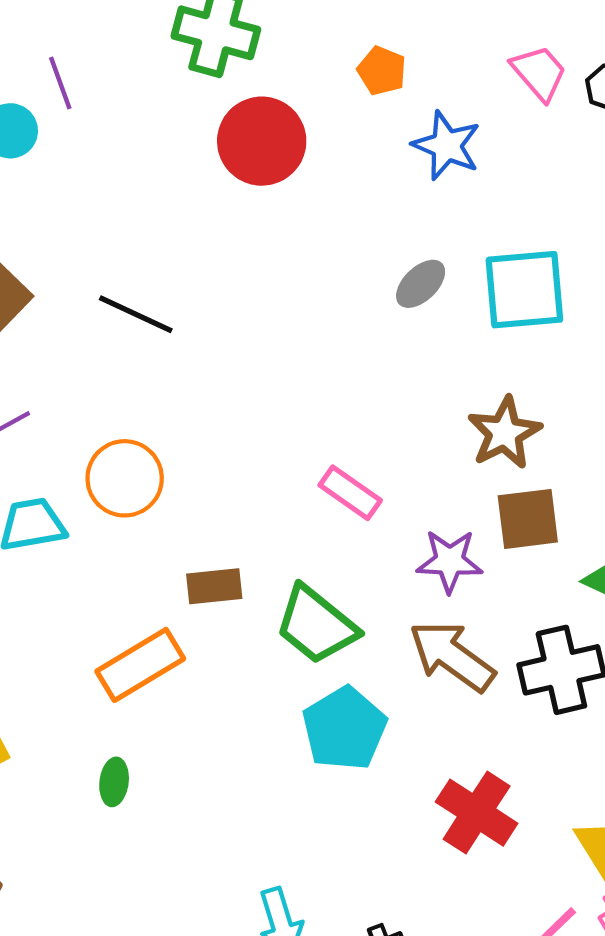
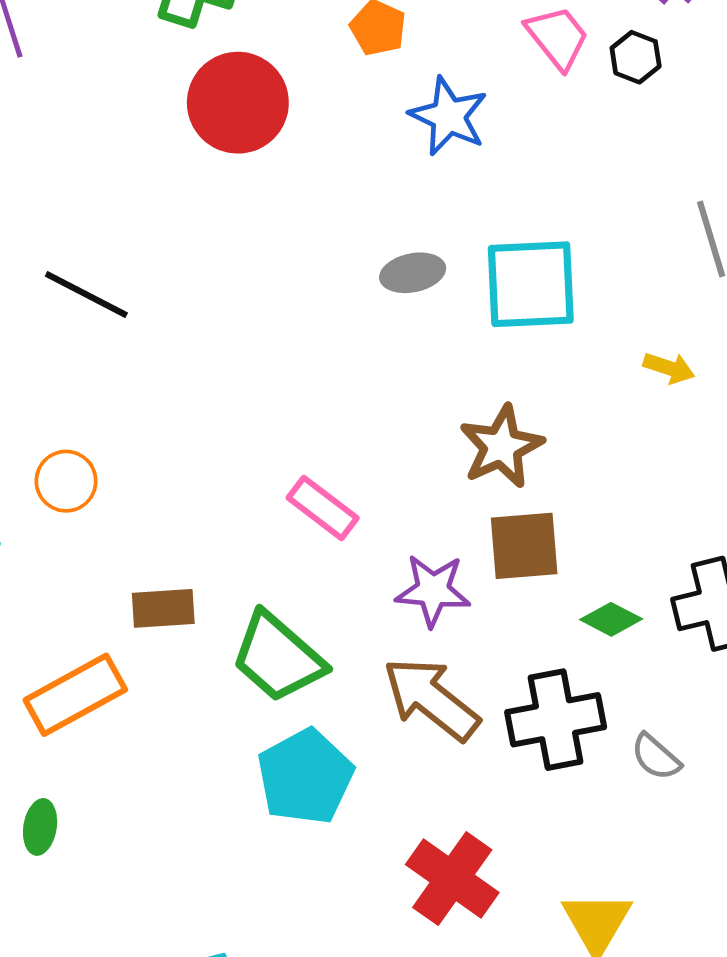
gray ellipse: (421, 284) -> (413, 273), turned 30
orange circle: (125, 478) -> (66, 481), size x0.7

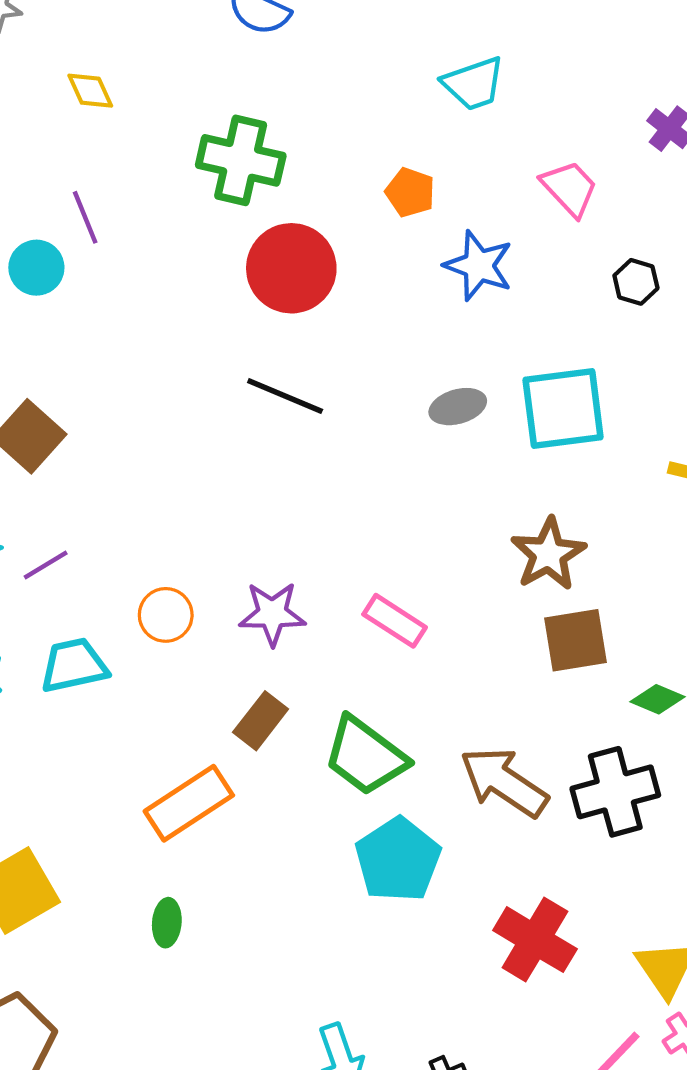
black hexagon: (636, 57) -> (636, 282), moved
black line: (86, 294) -> (285, 396), moved
purple star: (433, 590) -> (272, 614), moved
brown rectangle: (163, 608) -> (261, 721), turned -44

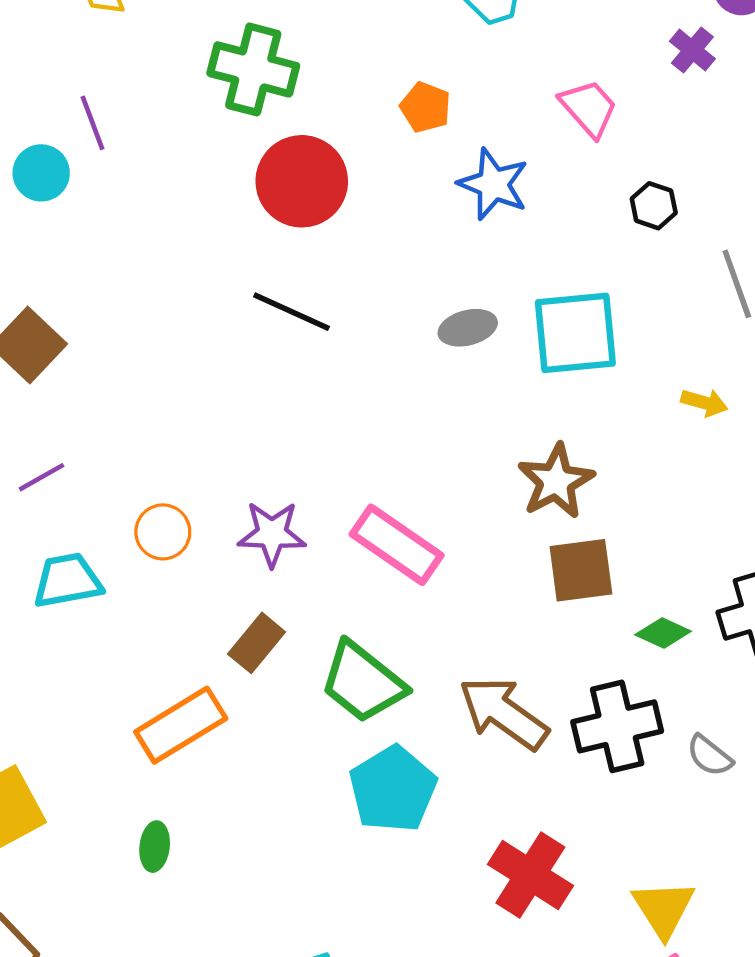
pink rectangle: (395, 621) -> (397, 545), size x1.4

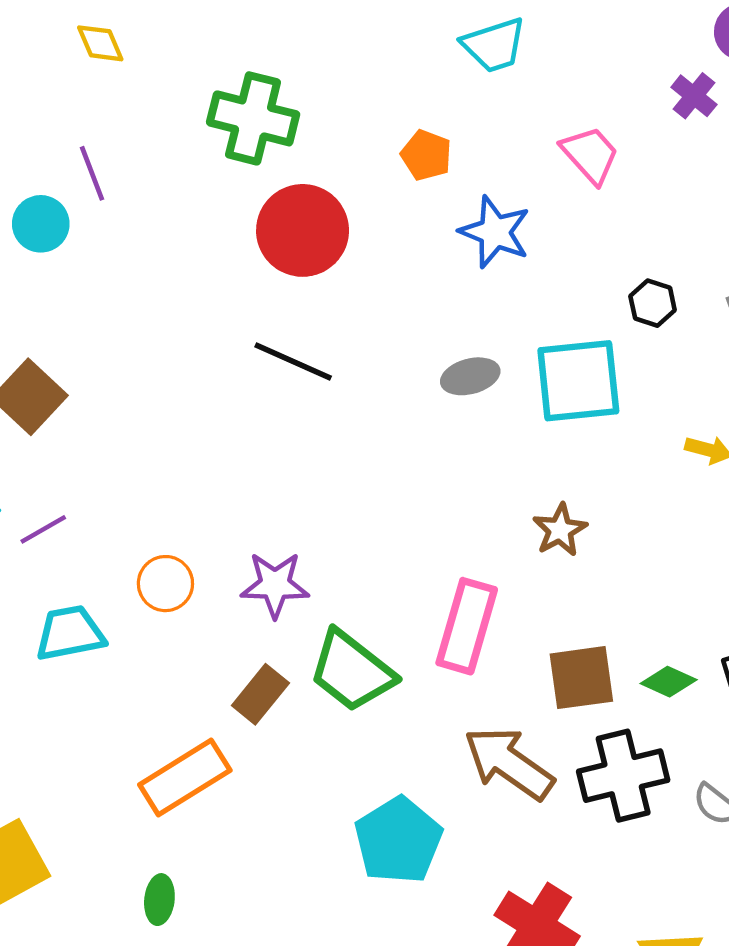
black hexagon: (654, 206) -> (653, 303), moved
brown star: (556, 481) -> (560, 530), size x0.7
pink rectangle: (397, 545) -> (467, 626), moved, turned 72
brown square: (581, 570) -> (581, 678), moved
green trapezoid: (363, 682) -> (352, 671), moved

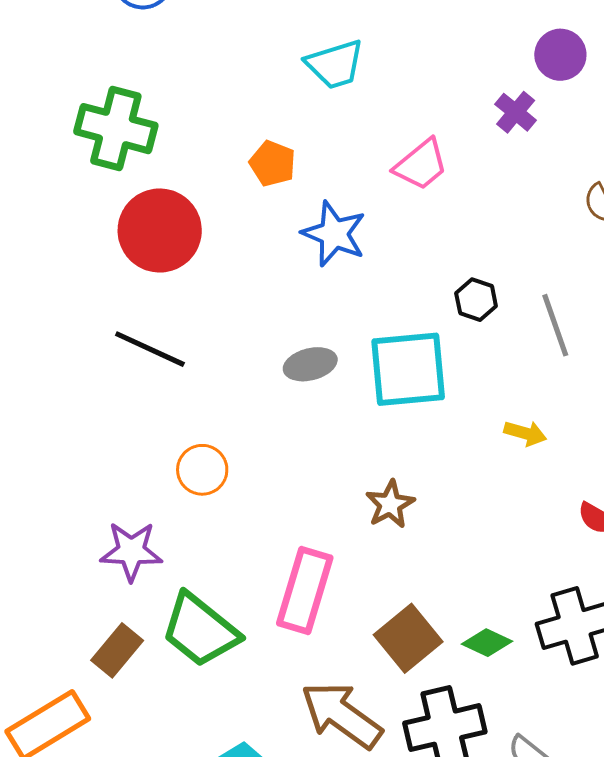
pink trapezoid: (590, 155) -> (421, 165), turned 92
orange circle: (165, 584) -> (202, 470), moved
brown square: (581, 678) -> (408, 638), turned -32

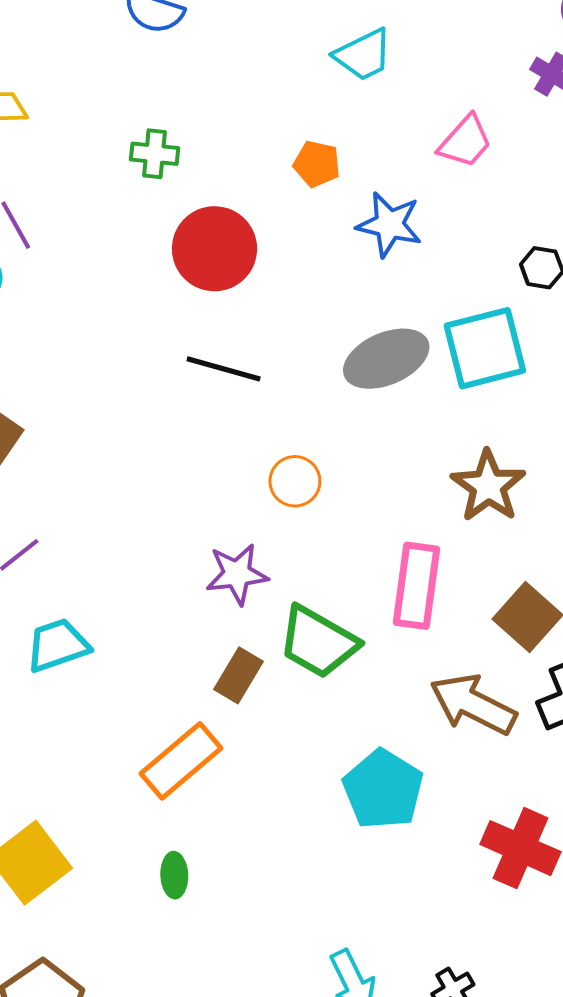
green cross: (116, 129) -> (155, 154), size x0.6
gray ellipse: (310, 364) -> (386, 359), size x1.6
brown star: (390, 504) -> (488, 486), size x1.5

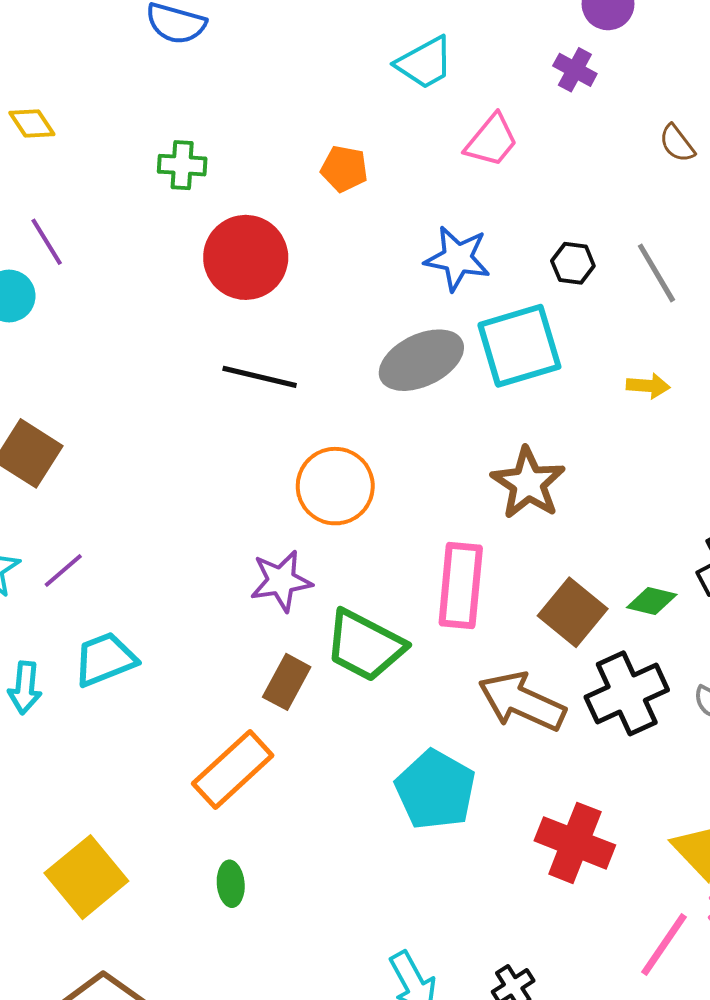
cyan trapezoid: (363, 55) -> (425, 63), moved
blue star: (389, 224) -> (457, 258), moved
orange circle: (295, 481) -> (335, 486), size x1.5

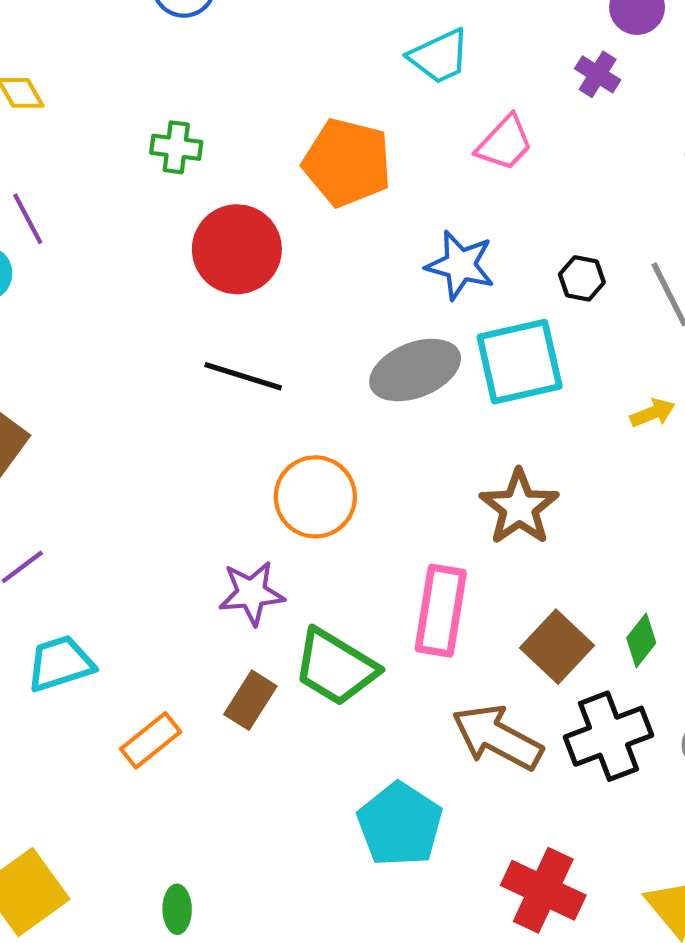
orange pentagon: (344, 169) -> (347, 163), size x1.8
yellow arrow: (648, 386) -> (653, 413), turned -30
green diamond: (652, 601) -> (641, 640), turned -69
orange rectangle: (233, 770) -> (151, 740), moved, size x0.7

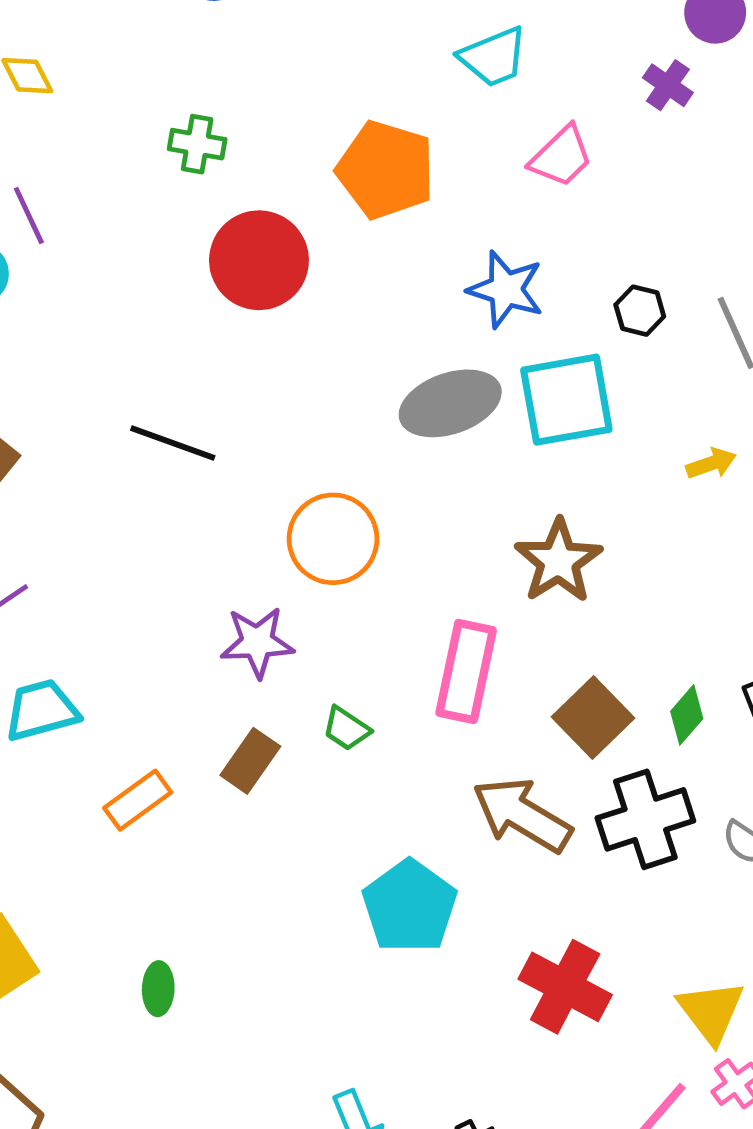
black line: (243, 376) -> (173, 443), moved
green trapezoid: (335, 667) -> (346, 729), size x0.5

